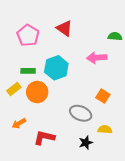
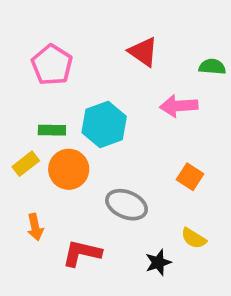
red triangle: (64, 28) -> (143, 52), moved
gray ellipse: (81, 113) -> (127, 205), moved
orange arrow: (19, 123) -> (35, 227), turned -72
yellow semicircle: (105, 129) -> (194, 238), turned -152

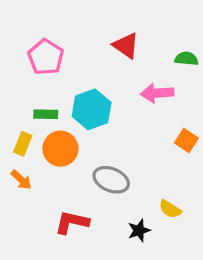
yellow rectangle: (26, 164) -> (23, 144), turned -30
orange square: (190, 177) -> (186, 140), moved
orange arrow: (35, 227) -> (21, 180), moved, turned -35

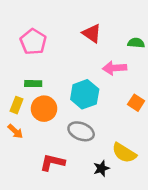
cyan hexagon: (92, 109) -> (85, 94), moved
yellow semicircle: (170, 209) -> (124, 153), size x1.5

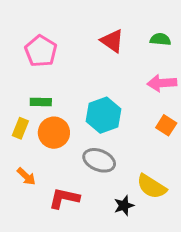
green semicircle: (136, 43) -> (160, 39), moved
pink arrow: (115, 68) -> (162, 83), moved
orange arrow: (15, 131) -> (26, 176), moved

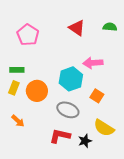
pink arrow: (162, 83) -> (93, 63), moved
green rectangle: (41, 102) -> (17, 70), moved
orange square: (166, 125) -> (97, 96), moved
red L-shape: (64, 198) -> (60, 136), moved

